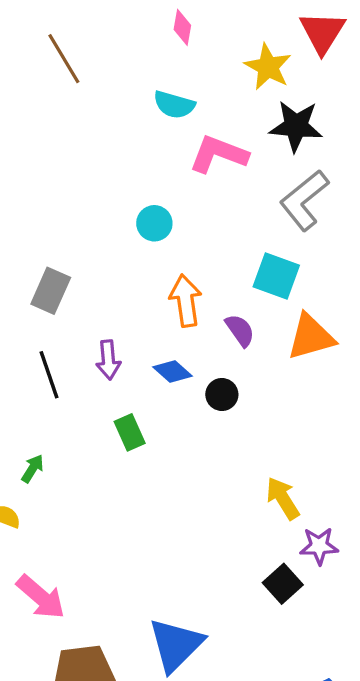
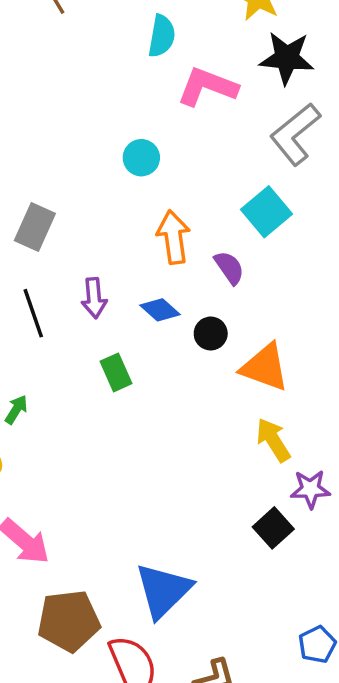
cyan semicircle: (174, 105) -> (162, 36), turned -96
cyan square: (276, 276) -> (266, 212), turned 30
orange triangle: (311, 337) -> (265, 367), moved, turned 36

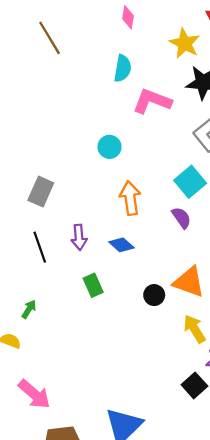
purple semicircle: (229, 268) -> (181, 218), moved
black circle: (211, 334) -> (154, 295), moved

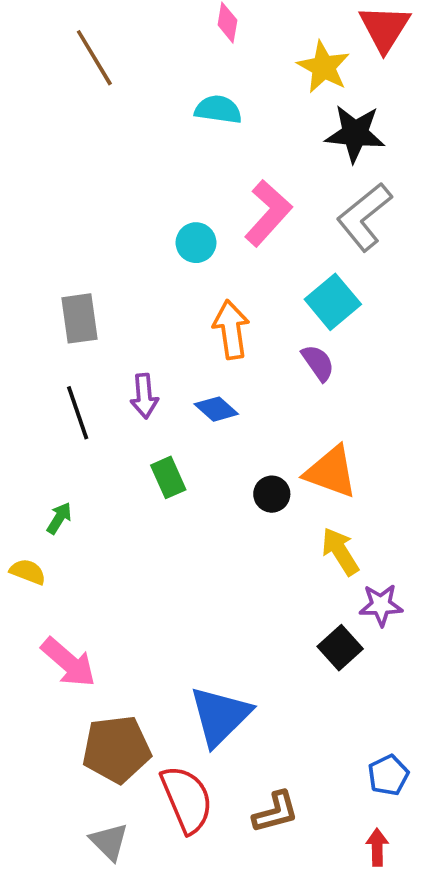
cyan semicircle: (123, 68) -> (218, 110), turned -92
pink L-shape: (152, 101) -> (268, 213), moved, turned 111
gray rectangle: (41, 192) -> (80, 318), turned -32

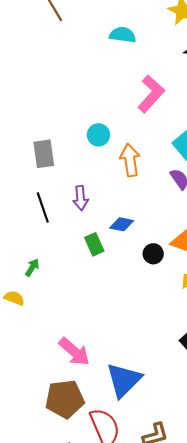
cyan circle: (196, 243) -> (98, 135), moved
blue diamond: (216, 409) -> (122, 224), moved, turned -30
pink arrow: (68, 662) -> (74, 352), moved

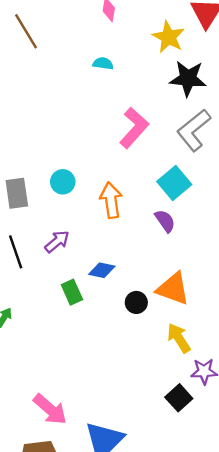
cyan semicircle: (123, 35) -> (103, 63), size x0.7
cyan circle: (98, 135) -> (63, 182), moved
purple arrow: (81, 198) -> (57, 242), turned -125

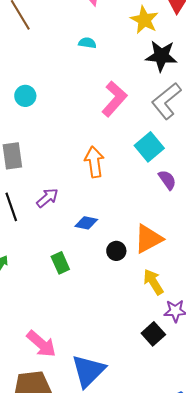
cyan circle: (63, 182) -> (25, 96), moved
purple semicircle: (165, 221) -> (167, 180), moved
orange triangle: (173, 289) -> (148, 239), turned -48
green rectangle: (72, 292) -> (60, 263), moved

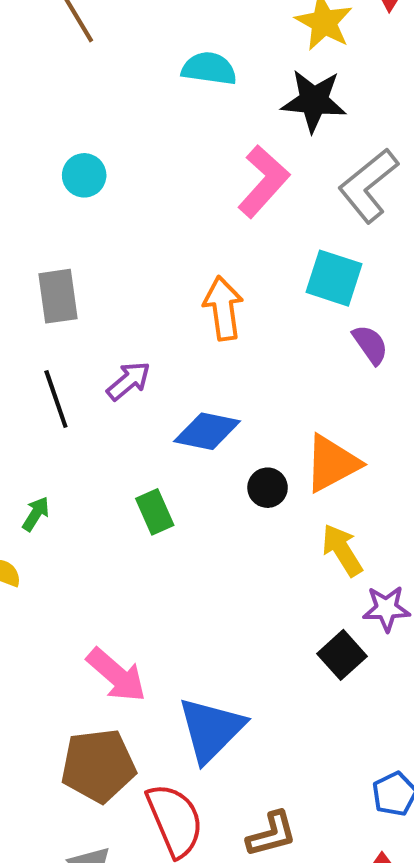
cyan semicircle: (87, 43) -> (209, 69), size x1.5
black star: (161, 56) -> (314, 101), moved
cyan square: (149, 147) -> (334, 278), turned -32
blue diamond: (86, 223) -> (207, 431), size x1.4

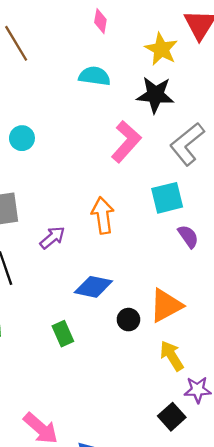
cyan square: (334, 278) -> (167, 198), turned -32
purple arrow: (128, 381) -> (52, 238), moved

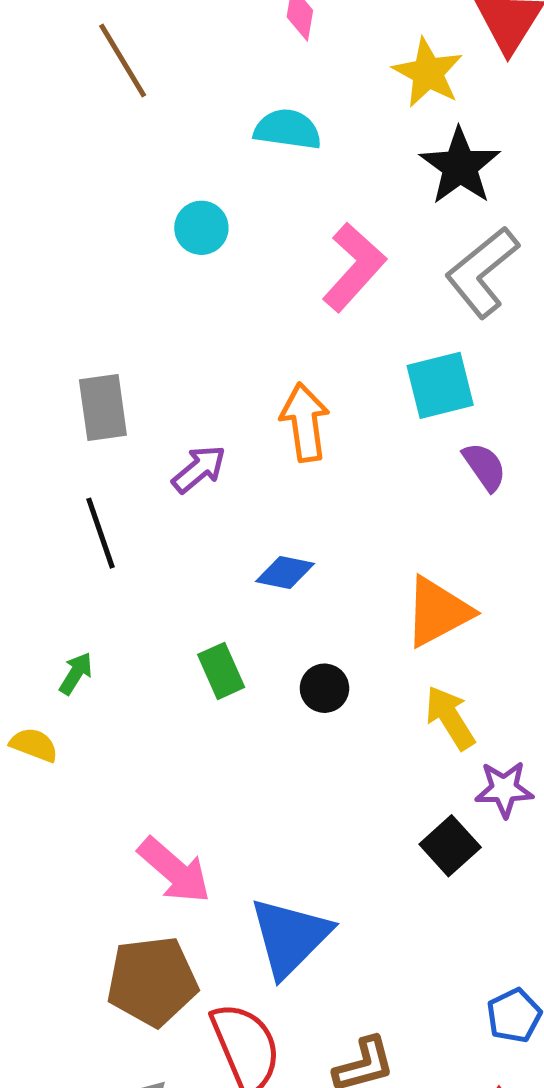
black star: (155, 95) -> (460, 166), moved, turned 30
cyan circle: (22, 138) -> (201, 228), moved
blue diamond: (93, 287) -> (285, 572), size x0.7
black circle: (128, 320) -> (324, 688), moved

